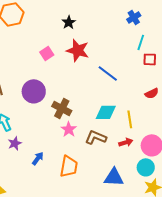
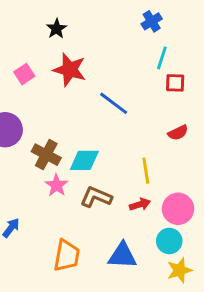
cyan diamond: (106, 112) -> (84, 160), moved
orange trapezoid: (69, 166) -> (67, 256), moved

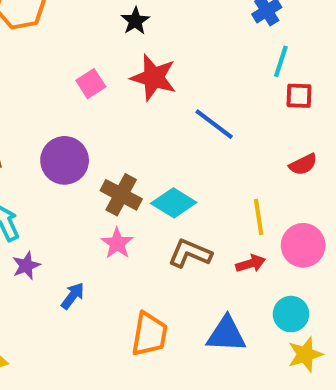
cyan diamond: (84, 160) -> (174, 203), turned 32
pink star: (56, 185) -> (117, 243), moved
pink circle: (178, 209) -> (303, 245), moved

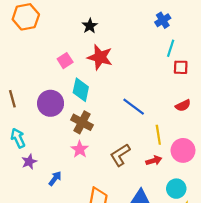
blue line: (214, 124) -> (134, 107), moved
cyan diamond: (174, 203) -> (81, 90), moved, turned 70
brown L-shape: (190, 253) -> (120, 155), turned -55

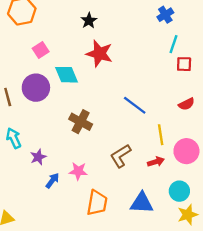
pink square: (65, 61) -> (41, 50), moved
cyan diamond: (81, 90) -> (66, 75), moved, turned -35
purple circle: (51, 103) -> (36, 88), moved
pink star: (80, 149) -> (78, 171), moved, turned -30
purple star: (29, 162) -> (38, 157), moved

